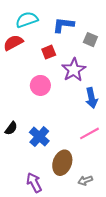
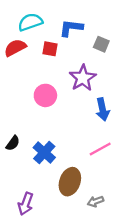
red square: (49, 52) -> (50, 49), moved, turned 32
purple arrow: (34, 183) -> (26, 204), moved, turned -132

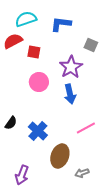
gray square: (101, 44) -> (91, 45), moved
red square: (50, 49) -> (34, 52), moved
blue arrow: (102, 109) -> (70, 94), moved

